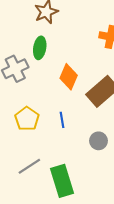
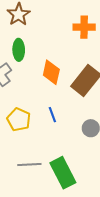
gray line: (29, 166) -> (29, 164), turned 40

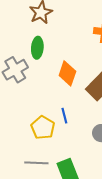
yellow pentagon: (19, 120) -> (43, 128), moved

